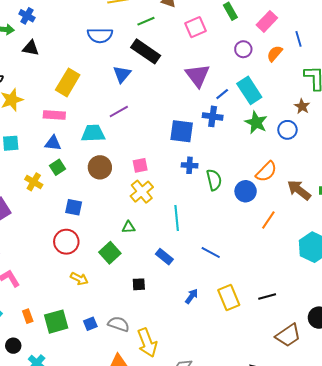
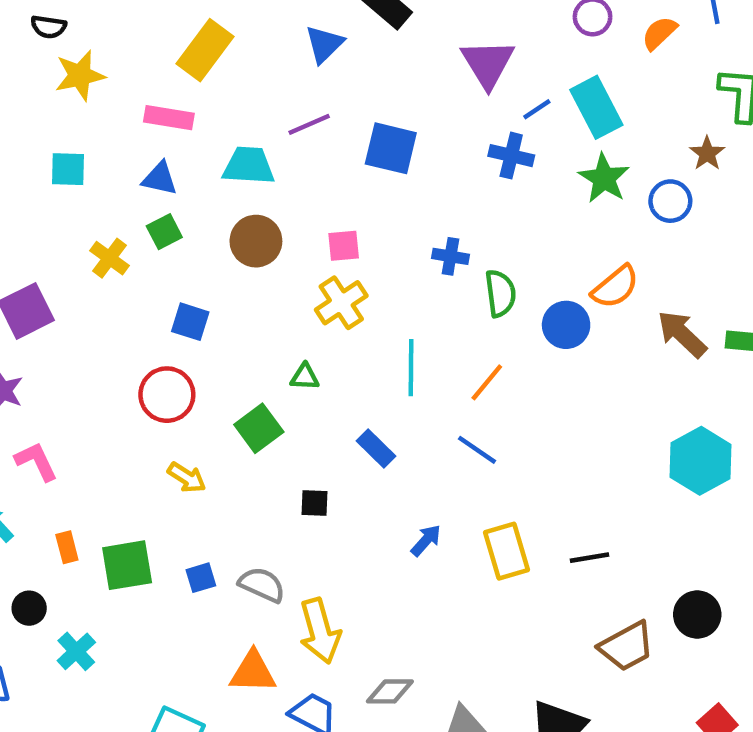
blue square: (182, 131) -> (391, 148), moved
orange line: (268, 220) -> (487, 382), moved

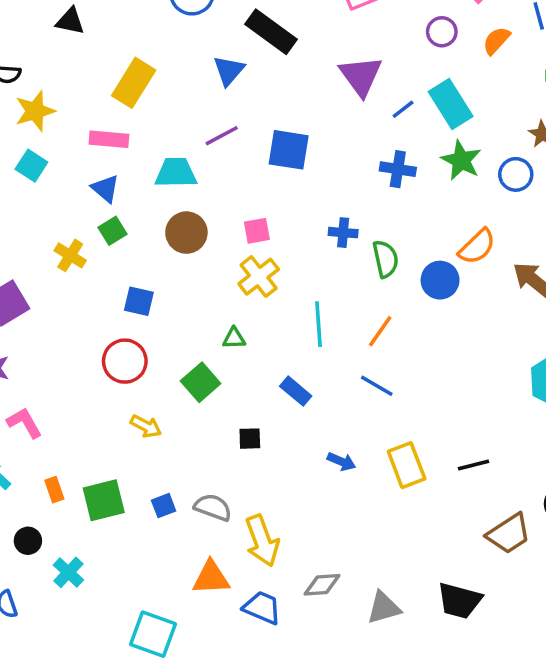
blue cross: (511, 156) -> (398, 169), moved
cyan square: (68, 169) -> (31, 166), moved, turned 36
blue triangle: (160, 179) -> (105, 189), turned 32
blue arrow: (426, 540) -> (341, 462), turned 76

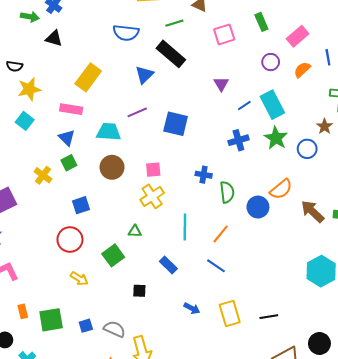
purple triangle: (361, 76) -> (221, 84), size x0.6
blue cross: (398, 169) -> (238, 140), turned -30
blue square: (139, 301) -> (81, 205), turned -36

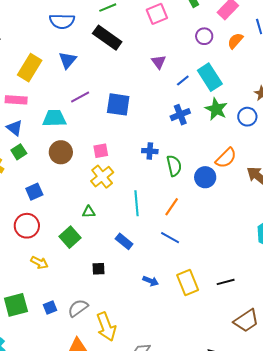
blue triangle: (144, 75) -> (68, 60), moved
gray semicircle: (115, 329) -> (78, 308), turned -55

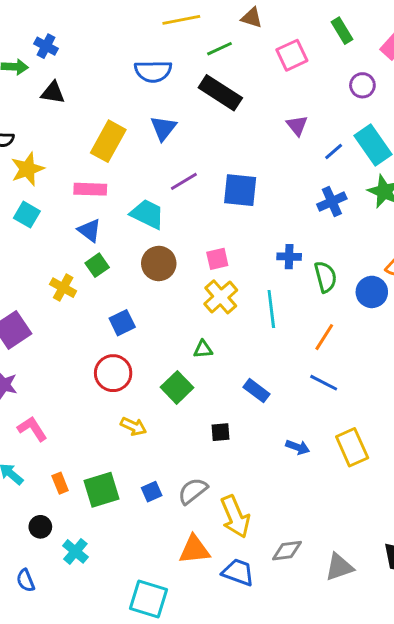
cyan trapezoid: (54, 118) -> (147, 214), turned 30
cyan line: (137, 203) -> (271, 309), moved

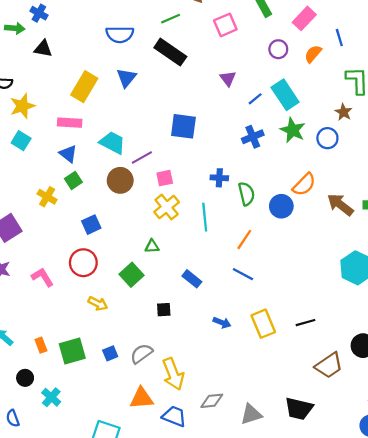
purple line: (184, 181) -> (142, 158), moved
pink L-shape: (32, 429) -> (42, 277), moved

